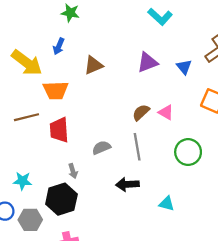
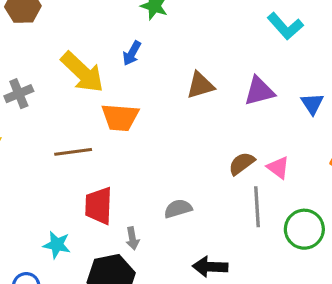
brown triangle: (94, 65) -> (200, 85), moved
red trapezoid: (59, 130) -> (99, 206), moved
gray line: (137, 147) -> (257, 207), moved

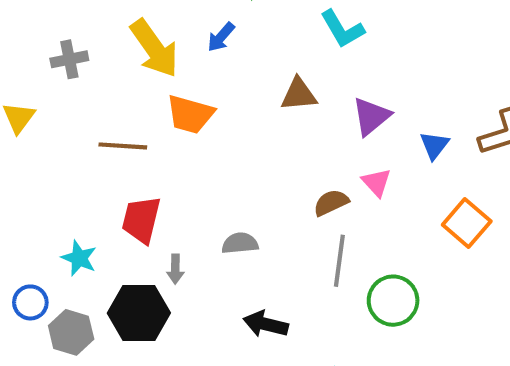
cyan L-shape: (285, 26) -> (342, 29), moved
purple triangle: (259, 91) -> (371, 116), turned -36
pink triangle: (278, 168) -> (376, 182), moved

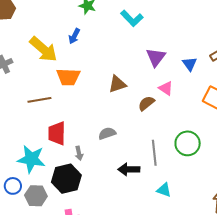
brown triangle: (299, 94) -> (117, 84), moved
cyan star: (79, 258) -> (31, 159), size x1.6
gray line: (339, 261) -> (154, 153), moved

